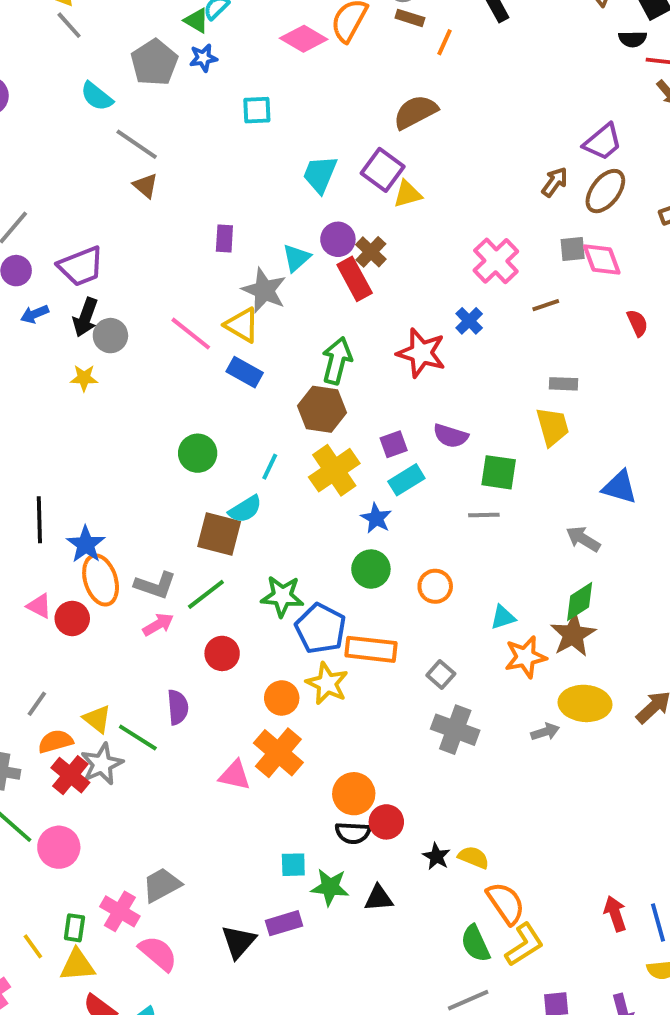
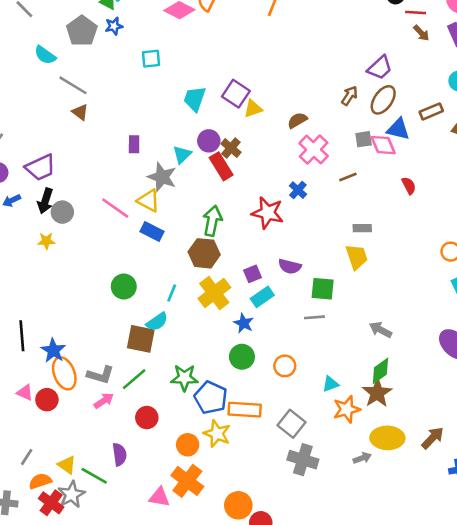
brown semicircle: (415, 112) -> (297, 120), moved, size x0.7
blue triangle: (620, 487) -> (398, 129), moved
gray square: (441, 674) -> (292, 424), size x1.5

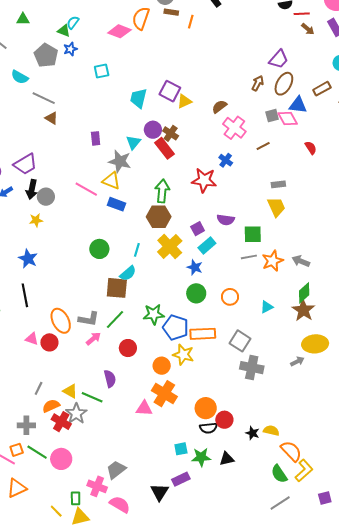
blue star: (53, 350) -> (28, 259), moved
orange star: (347, 409) -> (273, 261), moved

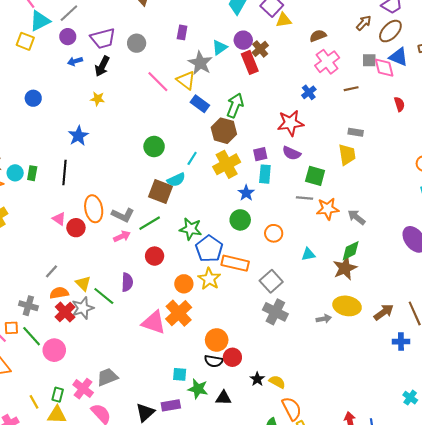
red star: (204, 180) -> (290, 123), moved, turned -30
gray circle: (46, 197) -> (137, 43), moved
blue rectangle: (117, 204) -> (200, 104), moved
cyan rectangle: (207, 245) -> (265, 174), turned -60
pink triangle: (144, 408) -> (154, 322), size x1.4

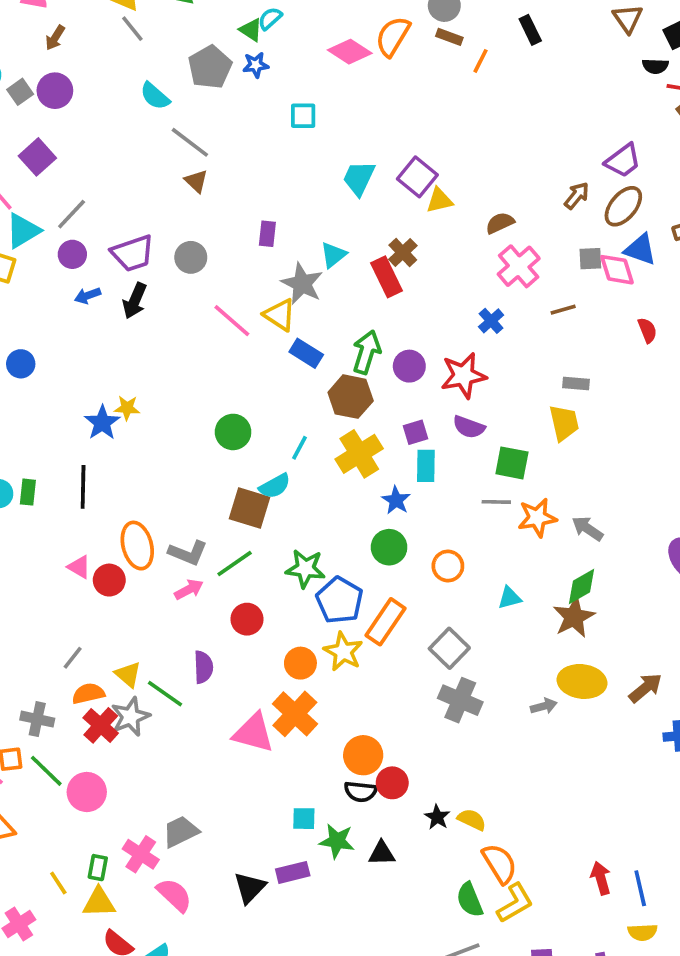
purple circle: (243, 40) -> (409, 366), moved
yellow star: (98, 99) -> (127, 408), moved
orange rectangle: (235, 263) -> (386, 622), turned -65

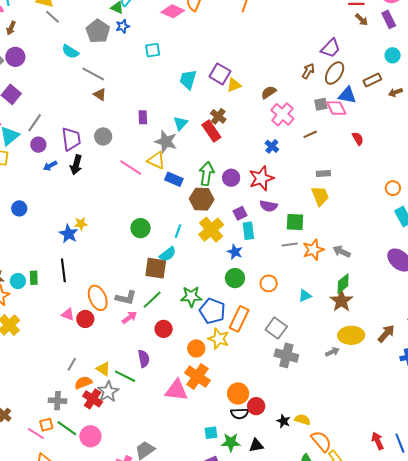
purple trapezoid: (133, 253) -> (71, 139), turned -70

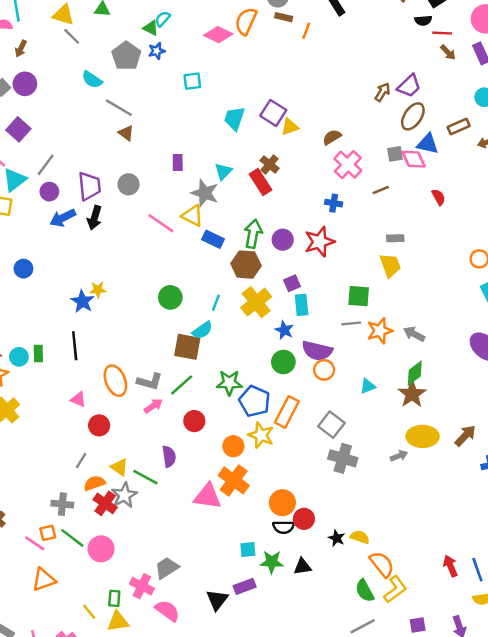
brown arrow: (308, 71) -> (382, 92), moved
blue cross: (272, 146) -> (334, 203), turned -32
blue arrow: (50, 166) -> (63, 218), size x1.5
purple semicircle: (269, 206) -> (317, 351), moved, size x1.4
red circle: (85, 319) -> (99, 425), moved

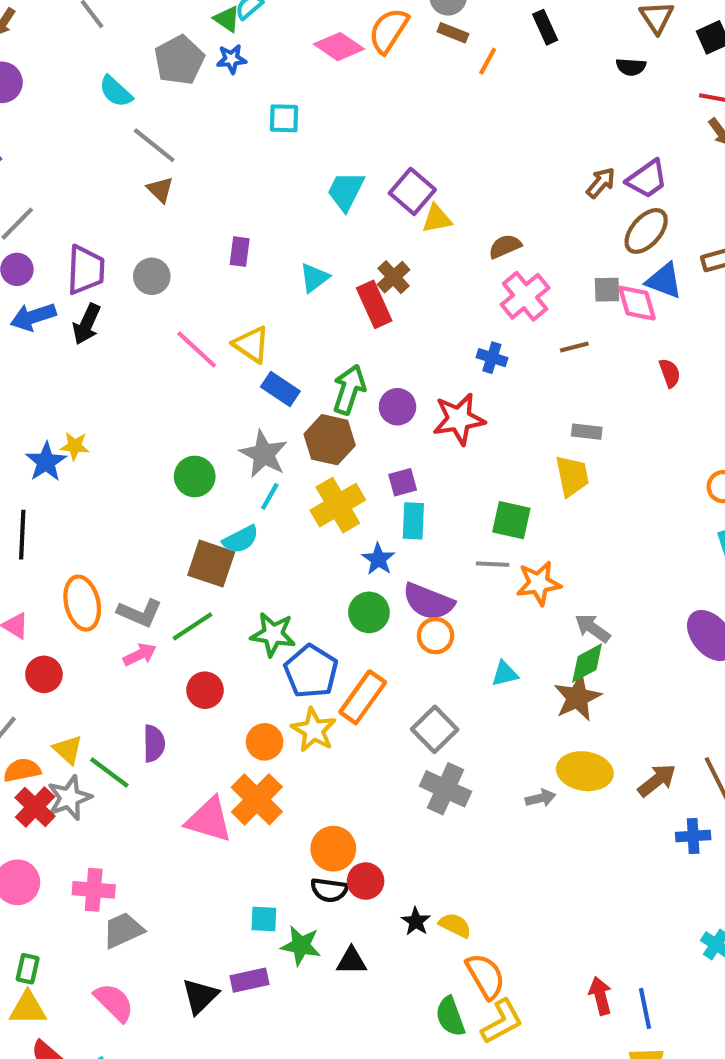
black semicircle: (423, 20) -> (631, 67), moved
gray star: (205, 193) -> (264, 454), moved
gray arrow: (414, 334) -> (593, 628), moved
pink cross: (142, 586) -> (94, 890), moved, turned -30

